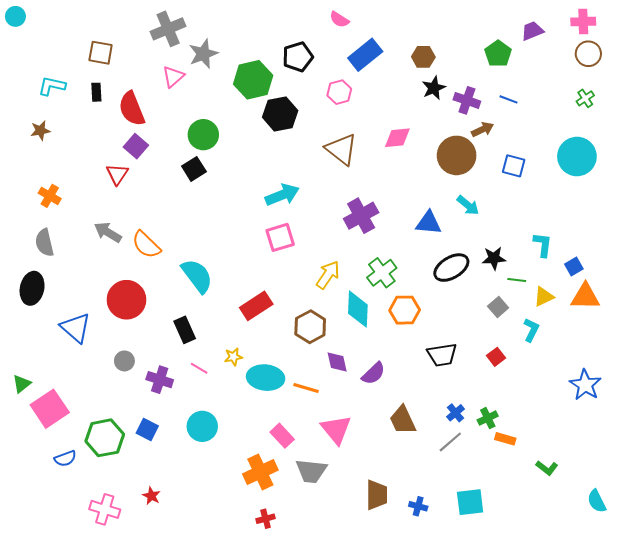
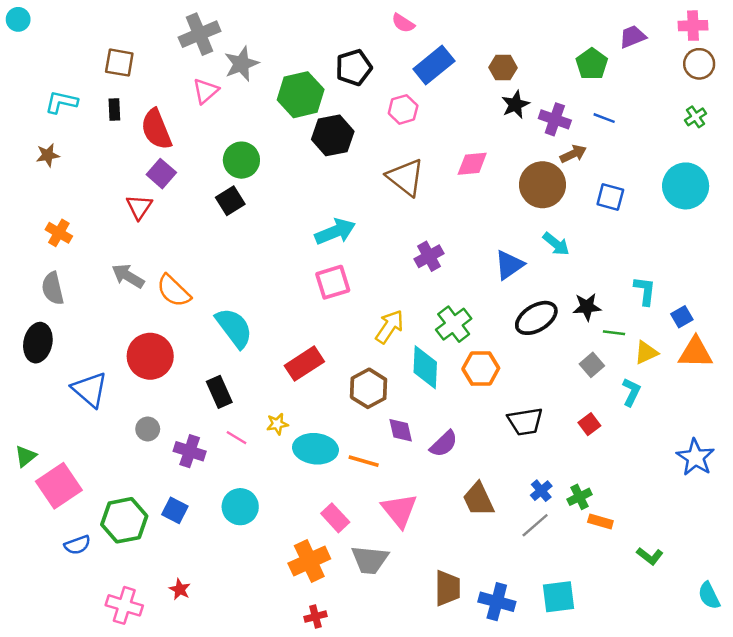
purple cross: (361, 216) -> (429, 256), size x0.7
blue triangle: (429, 223) -> (509, 265), turned -40
blue cross: (418, 506) -> (497, 602), size x1.6

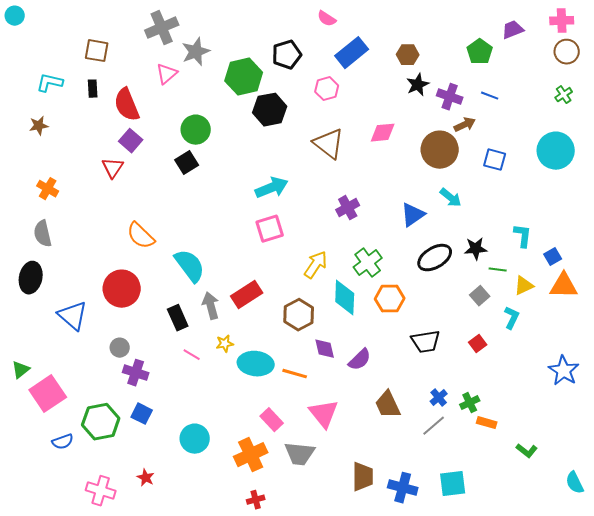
gray arrow: (128, 276) -> (211, 306), moved, turned 44
purple cross: (190, 451) -> (136, 373), moved
cyan circle: (240, 507) -> (195, 439), moved

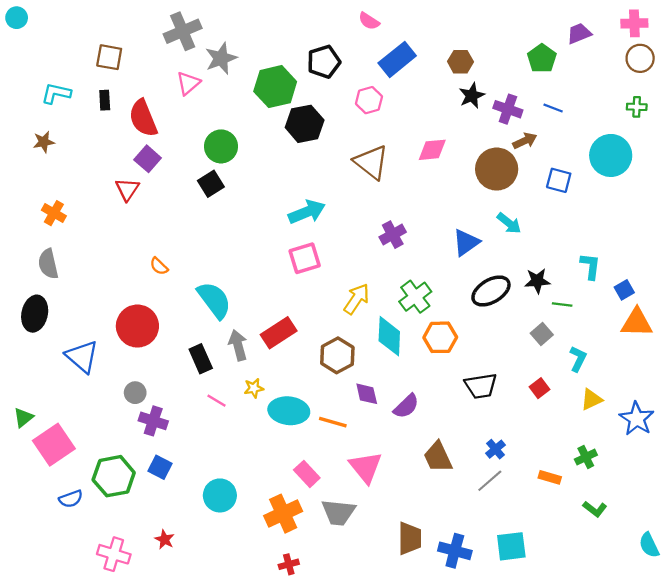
green cross: (564, 95) -> (637, 107), turned 36
cyan circle: (556, 151) -> (611, 155), moved
orange semicircle: (141, 236) -> (159, 266), size x0.6
yellow triangle: (524, 286) -> (591, 399), moved
green cross: (470, 403) -> (586, 457), moved

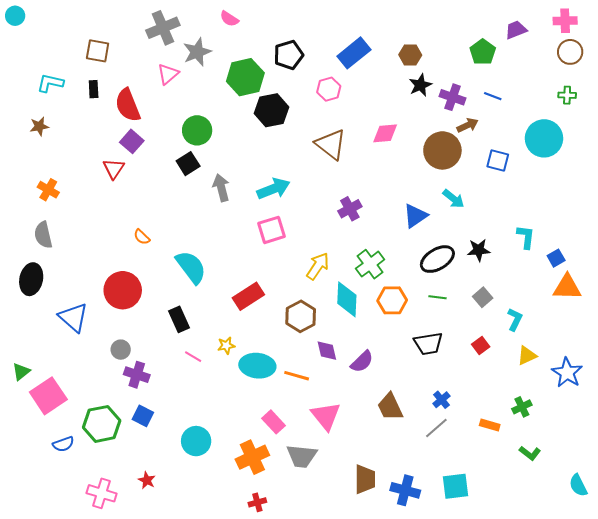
pink semicircle: (369, 21) -> (229, 19), moved
green line: (562, 305) -> (437, 297), moved
gray arrow: (238, 345) -> (221, 188), moved

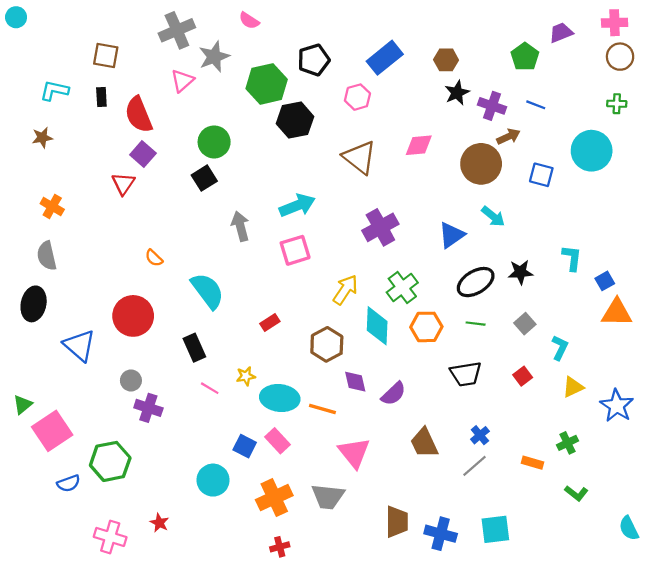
gray arrow: (221, 188) -> (240, 226), moved
purple cross: (350, 209) -> (380, 227), size x1.4
red rectangle: (248, 296) -> (270, 323), size x0.6
blue square: (143, 416) -> (245, 446), moved
pink rectangle: (274, 422) -> (278, 441), moved

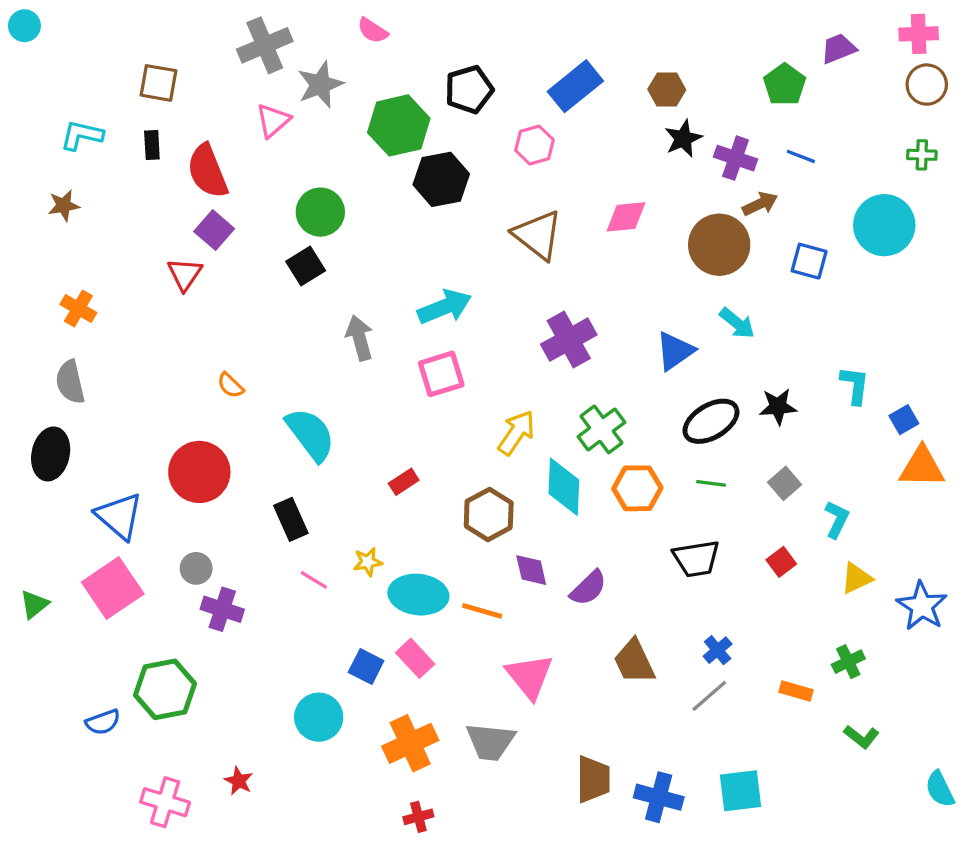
pink square: (52, 431) -> (113, 588), moved

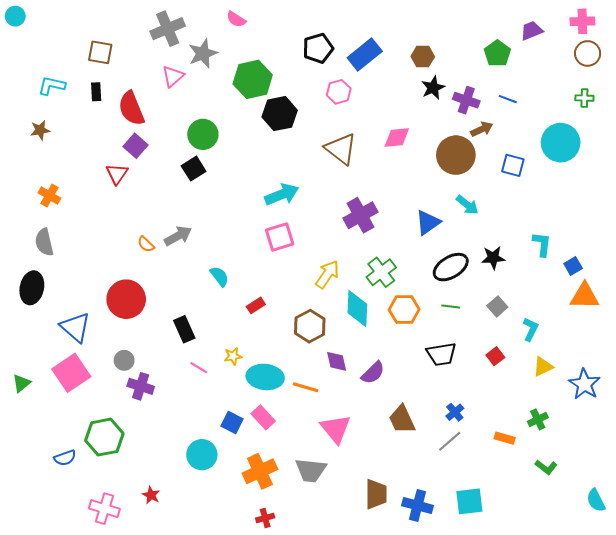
black pentagon: (469, 89) -> (318, 48), moved
gray arrow: (360, 338) -> (178, 236), moved, turned 76
cyan semicircle: (311, 434) -> (219, 276), moved, size x0.6

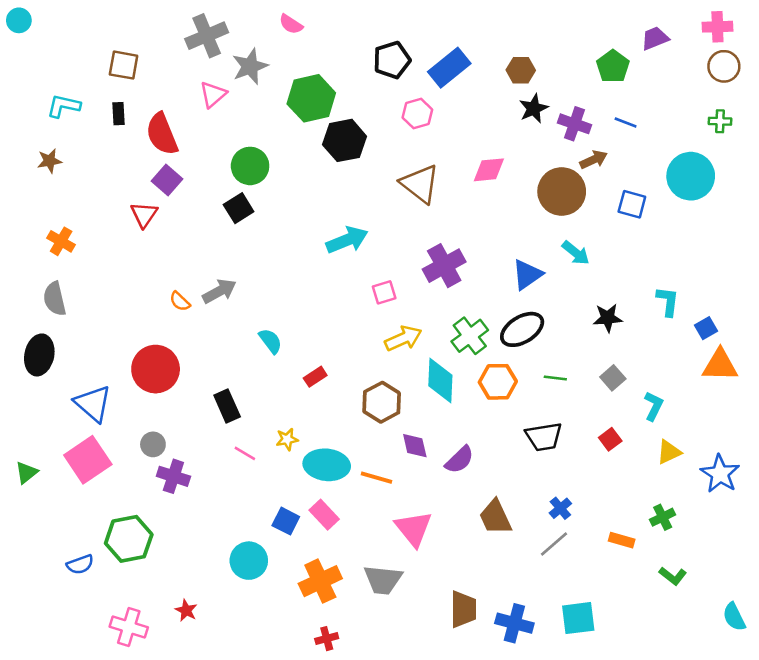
pink square: (280, 237) -> (384, 292), moved, size x0.7
black ellipse: (451, 267) -> (522, 329), moved
yellow arrow: (327, 274) -> (403, 338), turned 32

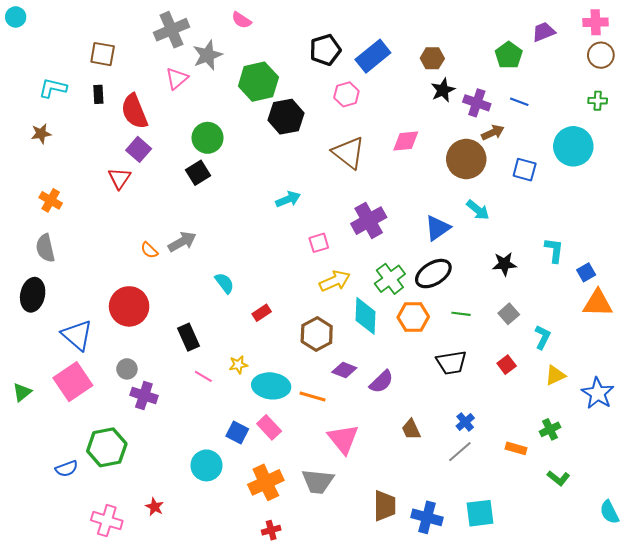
cyan arrow: (347, 240) -> (288, 199), size x0.7
purple diamond: (415, 446) -> (344, 370), turned -55
brown trapezoid: (495, 517) -> (411, 429), size x0.7

